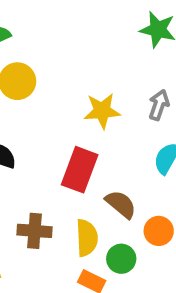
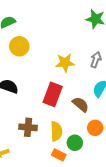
brown semicircle: (121, 204) -> (80, 104), moved

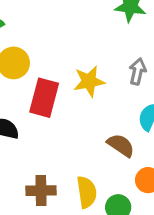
red rectangle: (53, 94) -> (44, 98), moved

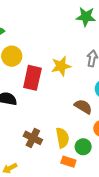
brown cross: (41, 191) -> (33, 138), turned 30

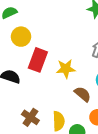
yellow star: (61, 66) -> (66, 69), moved

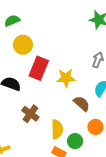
brown cross: (30, 117) -> (30, 114), moved

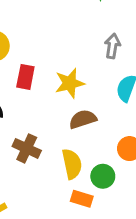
red rectangle: (39, 68) -> (25, 77), size x0.7
brown semicircle: (82, 104) -> (83, 119), moved, turned -48

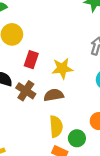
brown semicircle: (83, 119) -> (54, 95), moved
brown cross: (27, 148) -> (26, 91), moved

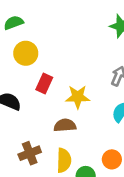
brown cross: (26, 91) -> (30, 153), moved, turned 30

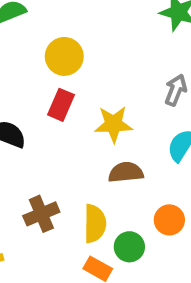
yellow circle: (26, 53) -> (64, 56), moved
brown semicircle: (65, 125) -> (126, 172), moved

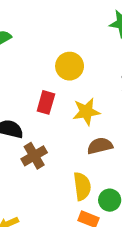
yellow circle: (64, 56) -> (70, 66), moved
brown cross: (41, 214) -> (34, 156), moved

